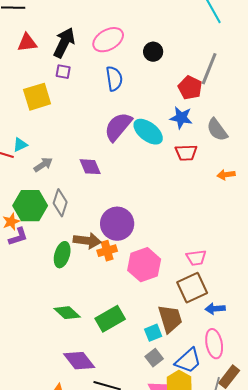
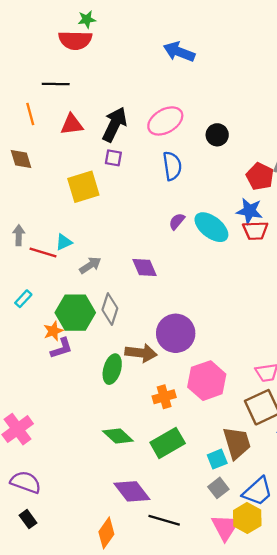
purple semicircle: (118, 127) -> (177, 221), size x0.5
red trapezoid: (186, 153) -> (255, 231), moved
orange cross: (107, 251) -> (164, 397), moved

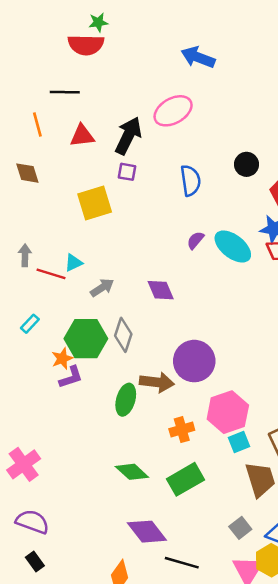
pink ellipse: (165, 121) -> (173, 111), moved
black circle: (217, 135) -> (247, 164), moved
cyan square: (217, 459) -> (239, 442), moved

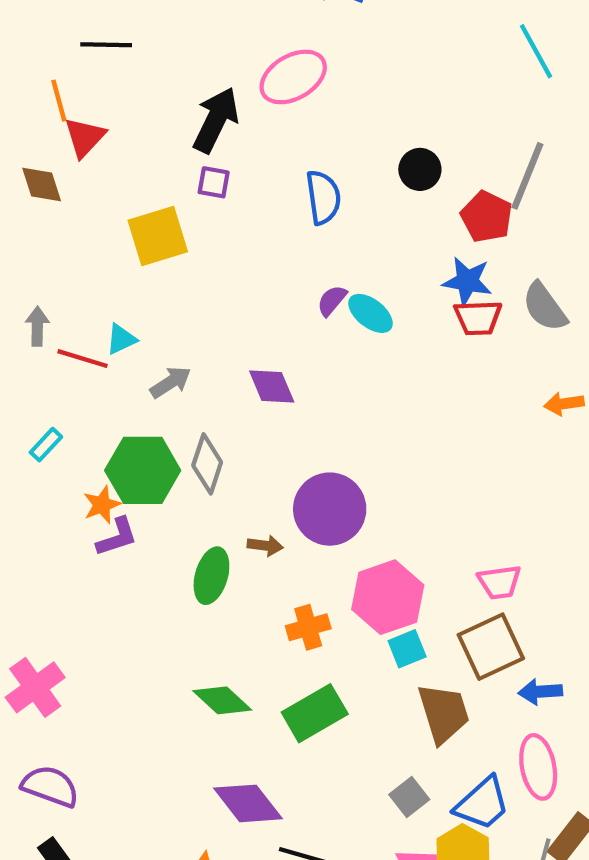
red triangle: (82, 136) -> (85, 137), moved, turned -40
cyan ellipse: (233, 247) -> (371, 313), moved, size x0.7
brown arrow: (157, 382) -> (265, 546), size x0.6

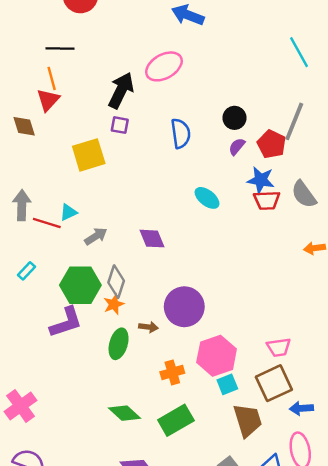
orange line: (59, 101) -> (52, 78), moved
purple semicircle: (332, 301) -> (237, 147), moved
gray arrow: (37, 326) -> (22, 205), size x1.4
orange star: (102, 505) -> (114, 304), moved
purple L-shape: (117, 537) -> (66, 322), size x1.4

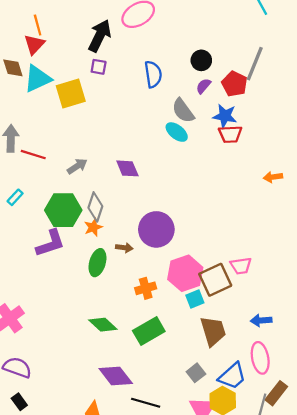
gray semicircle: (304, 194) -> (183, 111), moved
cyan triangle: (68, 212) -> (38, 79), moved, size x1.8
brown square: (274, 383) -> (215, 280), moved

